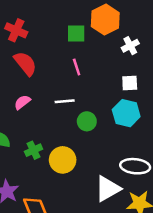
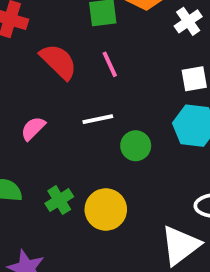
red semicircle: (25, 63) -> (58, 62), moved

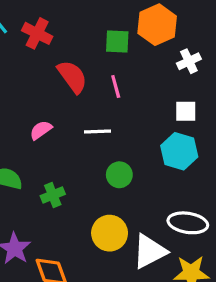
green circle: (136, 146) -> (119, 175), moved
yellow circle: (106, 210) -> (110, 233), moved

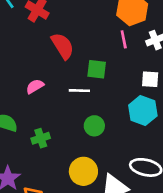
green square: (117, 41) -> (97, 69), moved
pink line: (116, 86) -> (124, 39), moved

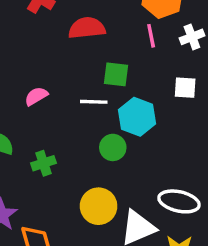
red semicircle: (63, 46) -> (87, 28), moved, turned -64
cyan hexagon: (143, 110) -> (137, 117), moved

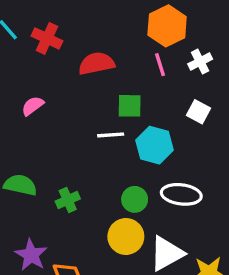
white square: (185, 88) -> (198, 112), turned 30
pink semicircle: (36, 96) -> (33, 106), moved
green circle: (113, 147) -> (135, 199), moved
white ellipse: (179, 201) -> (181, 194), moved

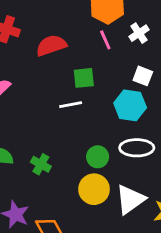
cyan hexagon: (154, 145) -> (130, 105), moved
green cross: (68, 200) -> (41, 164), turned -30

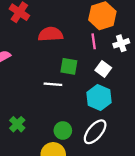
white square: (143, 76) -> (103, 69), moved
white ellipse: (137, 148) -> (95, 132), turned -65

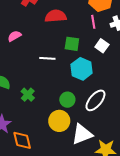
white line: (53, 84) -> (47, 58), moved
cyan hexagon: (99, 97) -> (82, 69), moved

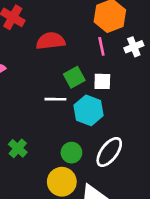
green square: (72, 44) -> (74, 77), turned -35
white square: (102, 46) -> (102, 81), moved, turned -32
white line: (47, 58) -> (55, 99), moved

